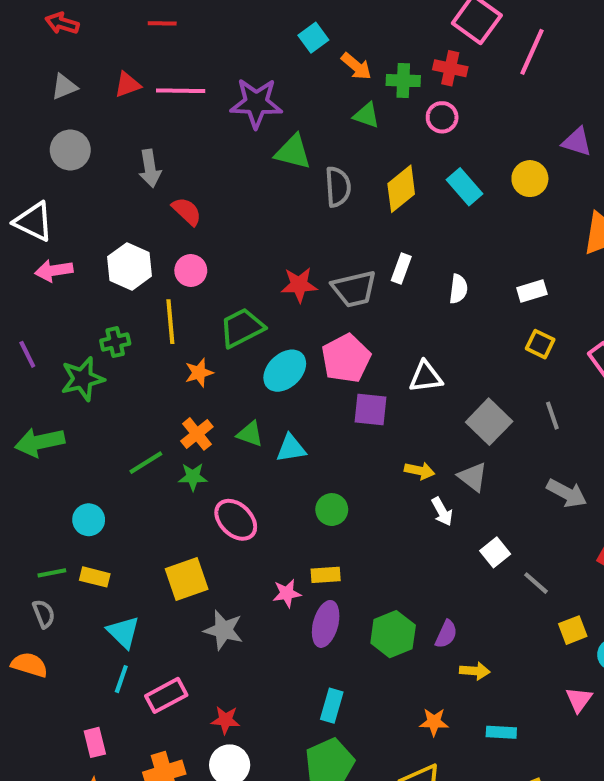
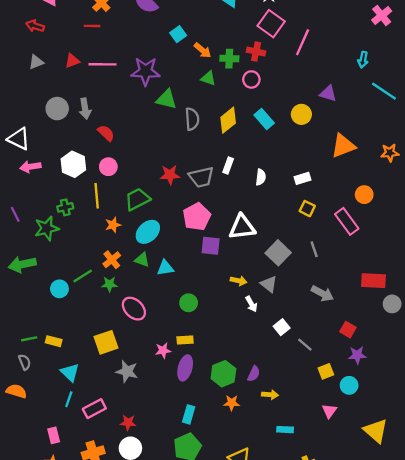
gray circle: (70, 150) -> (57, 109), moved
cyan ellipse: (285, 371) -> (148, 232), moved
white triangle: (426, 377) -> (242, 227), size x1.4
cyan circle: (89, 520) -> (59, 289), moved
orange star: (434, 722) -> (232, 403), moved

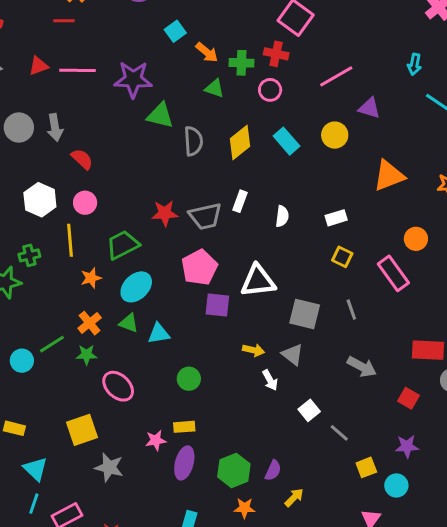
pink line: (303, 42) -> (336, 76), moved, turned 36
gray square: (278, 253) -> (305, 314), turned -30
red square: (348, 330) -> (408, 398), moved
yellow arrow: (270, 395) -> (294, 498), turned -49

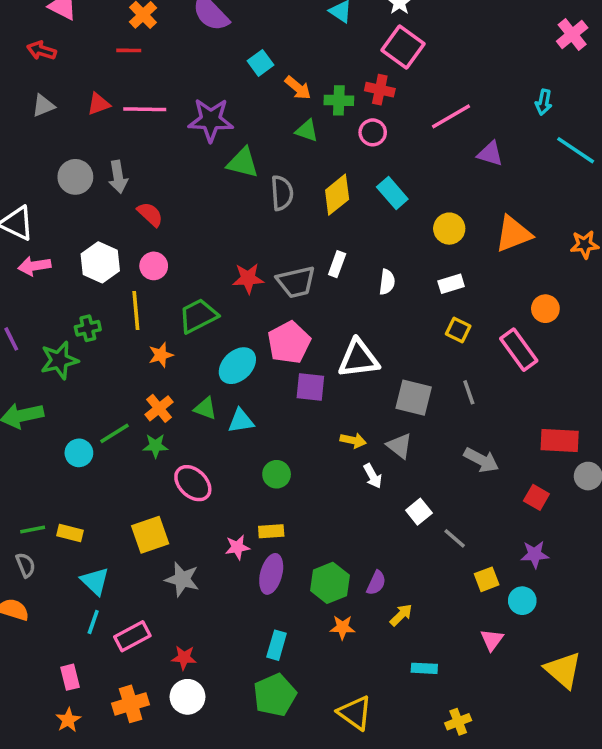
yellow circle: (335, 135) -> (449, 229), moved
cyan ellipse: (136, 287) -> (237, 366), moved

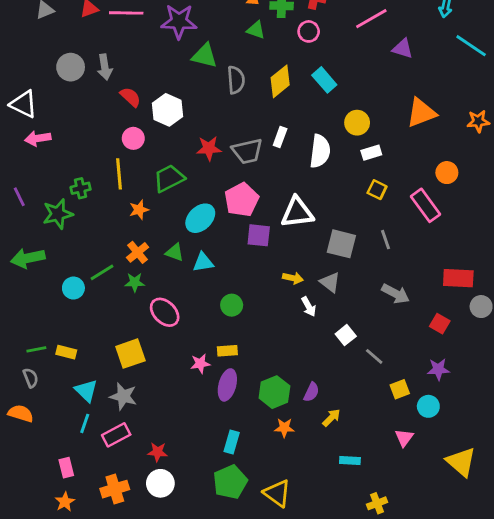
yellow circle: (449, 229) -> (357, 123), moved
white hexagon: (100, 262) -> (167, 110), moved
white semicircle: (387, 282) -> (320, 151), size x1.6
gray star: (182, 579) -> (123, 396), moved
yellow triangle: (355, 713) -> (277, 493), moved

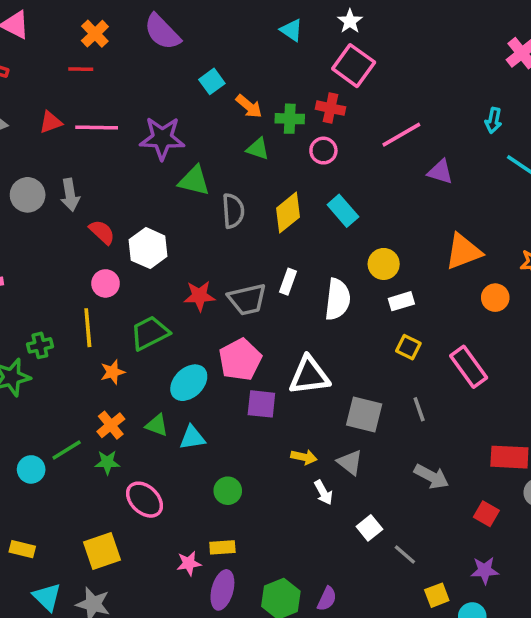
orange circle: (447, 173) -> (495, 298), moved

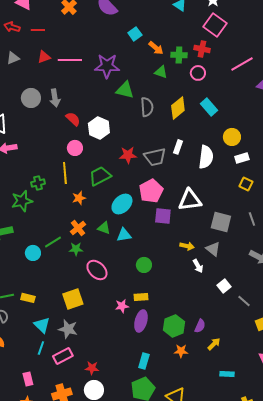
red line: (81, 69) -> (38, 30), moved

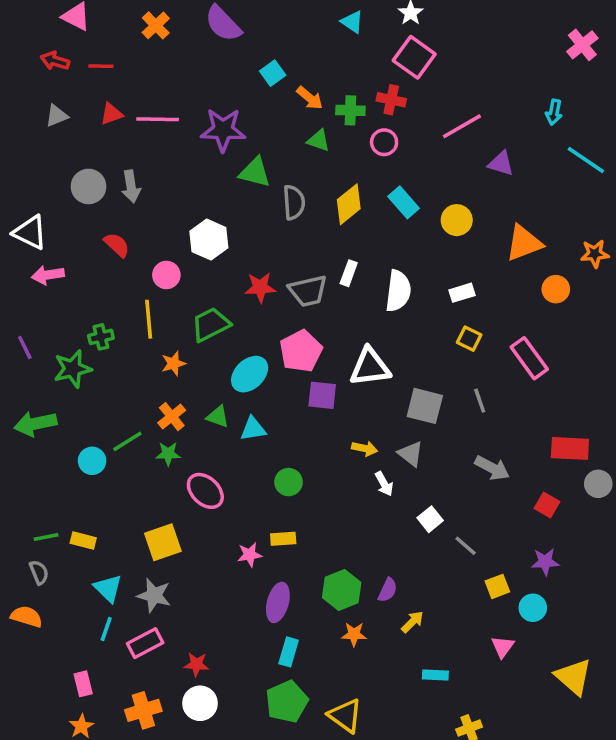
red semicircle: (73, 119) -> (117, 245), moved
yellow circle: (232, 137) -> (457, 220), moved
purple ellipse: (141, 321) -> (278, 602), moved

